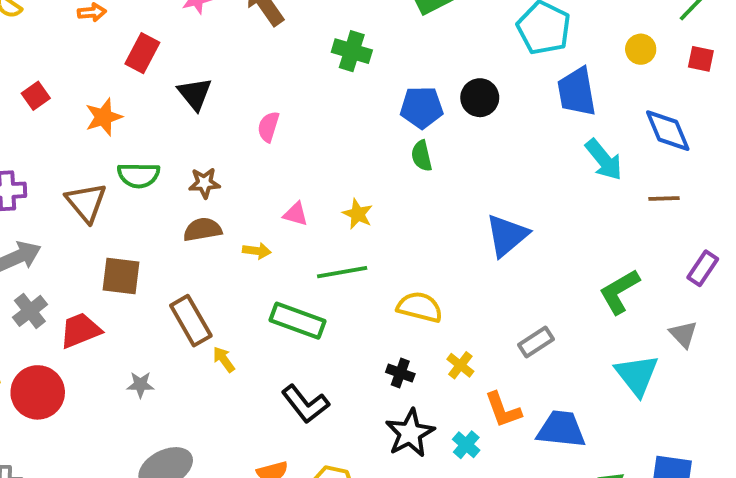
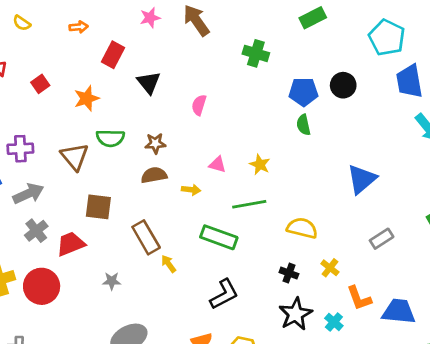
gray rectangle: (536, 342) -> (382, 239), moved
black L-shape: (305, 404) -> (224, 294), turned -80

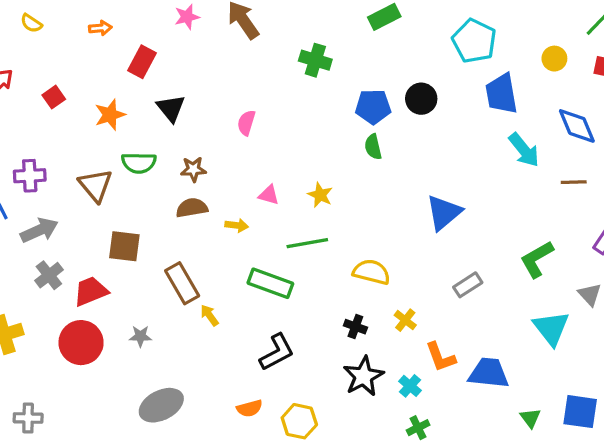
black triangle: (149, 83) -> (171, 108), moved
red circle: (42, 286) -> (81, 343), moved

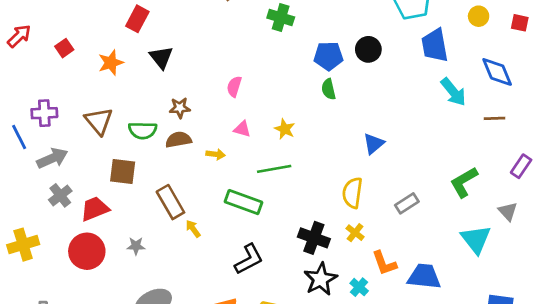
pink semicircle: (246, 123) -> (234, 87), moved
green semicircle: (139, 163) -> (143, 130), moved
blue triangle: (444, 213) -> (374, 144), moved, size x0.7
yellow semicircle: (371, 272) -> (352, 193), moved, turned -96
black cross: (355, 327) -> (314, 238), size x1.6

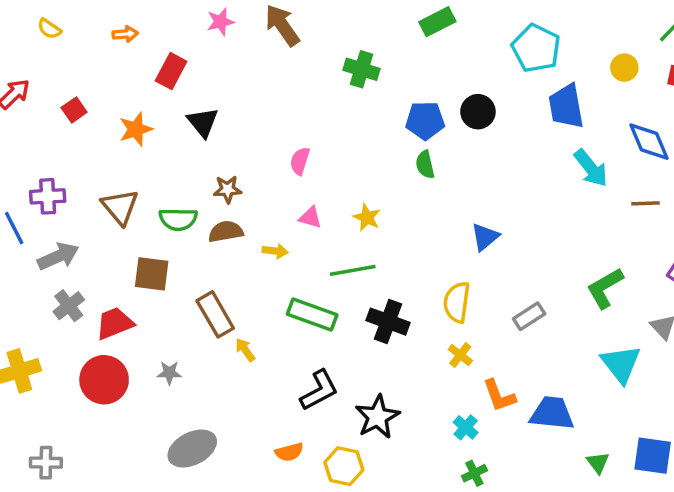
black cross: (314, 238) -> (388, 322), moved
black star: (321, 279) -> (377, 417), moved

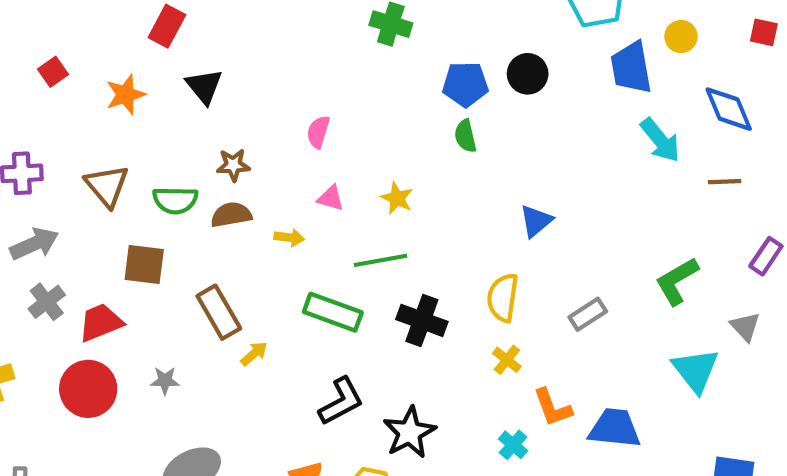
yellow circle: (624, 68) -> (681, 37), moved
yellow arrow: (245, 350) -> (254, 354), turned 85

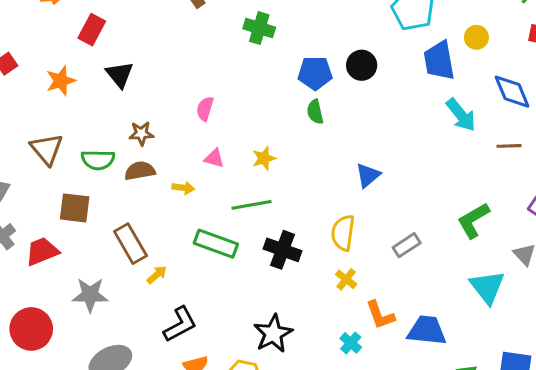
yellow star: (397, 198) -> (264, 158), turned 30
gray star: (165, 381) -> (90, 295), size x1.6
red circle: (88, 389) -> (31, 329), moved
black L-shape: (341, 401) -> (180, 324), moved

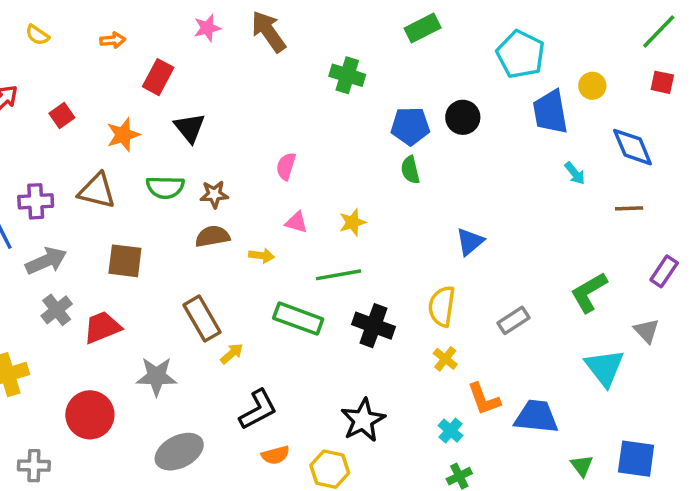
cyan arrow: (461, 115) -> (575, 173), size x0.6
brown triangle: (47, 149) -> (97, 191), moved, turned -36
green semicircle: (98, 160) -> (165, 187), moved
brown square: (75, 208) -> (125, 261), moved

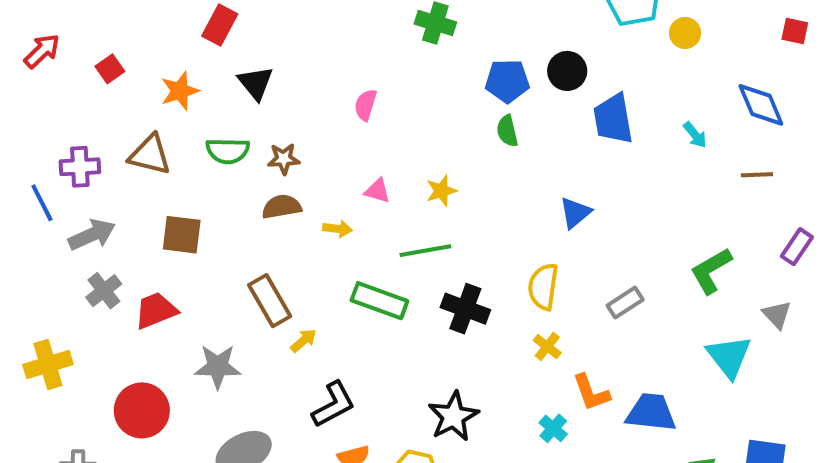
yellow circle: (592, 86) -> (685, 33), moved
blue trapezoid: (550, 112) -> (613, 119), moved
pink semicircle: (286, 166) -> (365, 105), moved

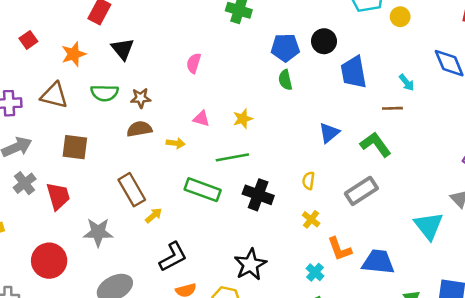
brown line: (757, 175) -> (392, 108), moved
green L-shape: (711, 271) -> (376, 144), moved, turned 84
yellow semicircle: (543, 287) -> (308, 181), size x0.6
gray rectangle: (625, 303) -> (361, 191), size x1.4
red trapezoid: (156, 311) -> (58, 196), turned 96

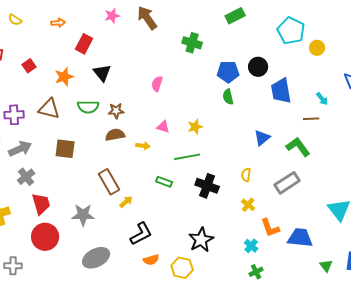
green rectangle: (203, 190) -> (164, 182), size x0.6
red trapezoid: (58, 196) -> (41, 204), moved

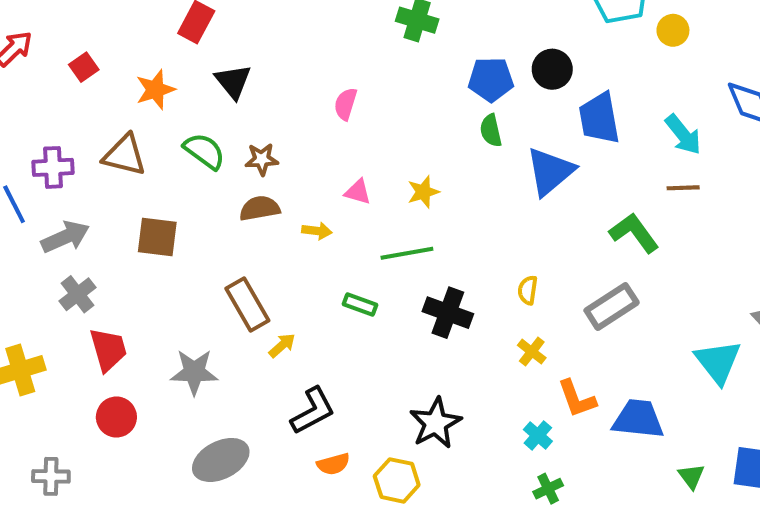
cyan arrow: (322, 99) -> (683, 135), size x1.5
green semicircle: (88, 107) -> (204, 151), turned -145
brown line: (311, 119) -> (683, 188), moved
blue triangle: (262, 138) -> (550, 171), moved, size x1.5
red circle: (45, 237) -> (116, 417), size x0.7

